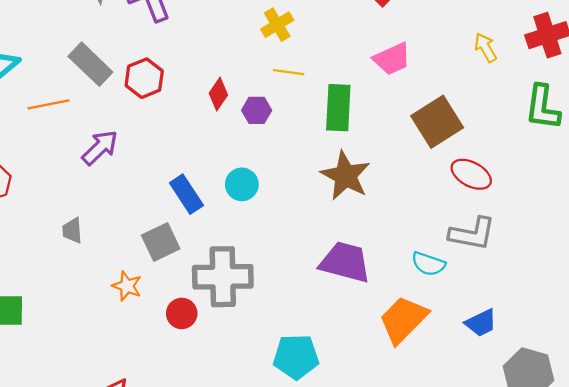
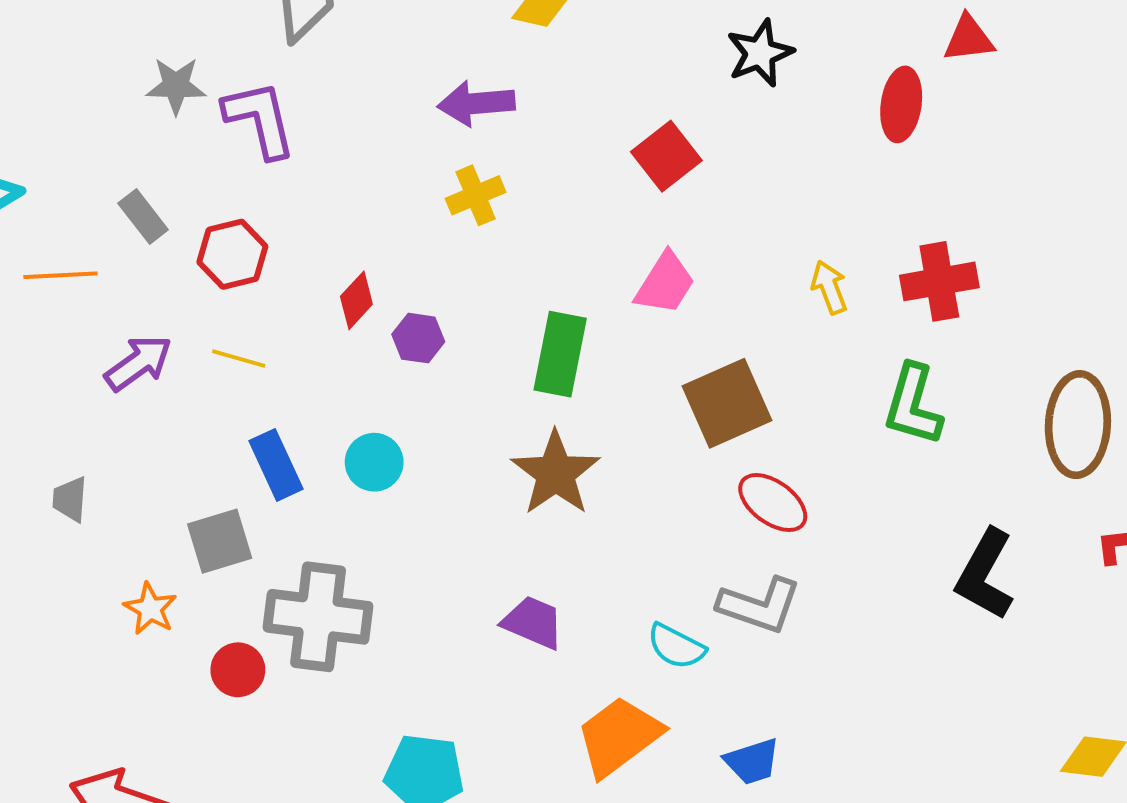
pink trapezoid: (392, 59) -> (665, 283), turned -42
gray rectangle: (90, 64) -> (143, 217), size x0.7
yellow line: (289, 72) -> (239, 358), moved
purple trapezoid: (345, 262) -> (533, 622), size x0.7

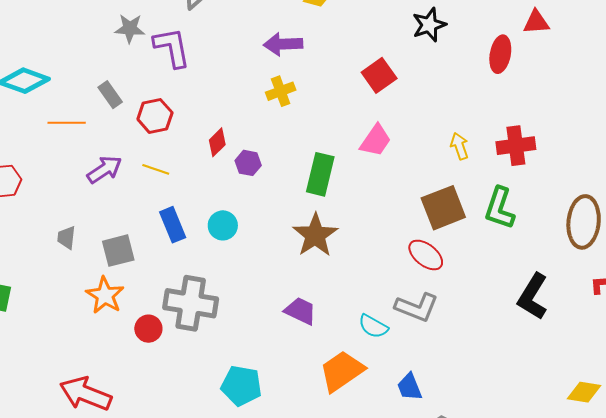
brown square: (727, 403) -> (443, 208), moved
gray square: (220, 541) -> (118, 251), moved
orange star: (150, 609) -> (105, 295), size x1.4
blue trapezoid: (752, 762) -> (409, 387), turned 84

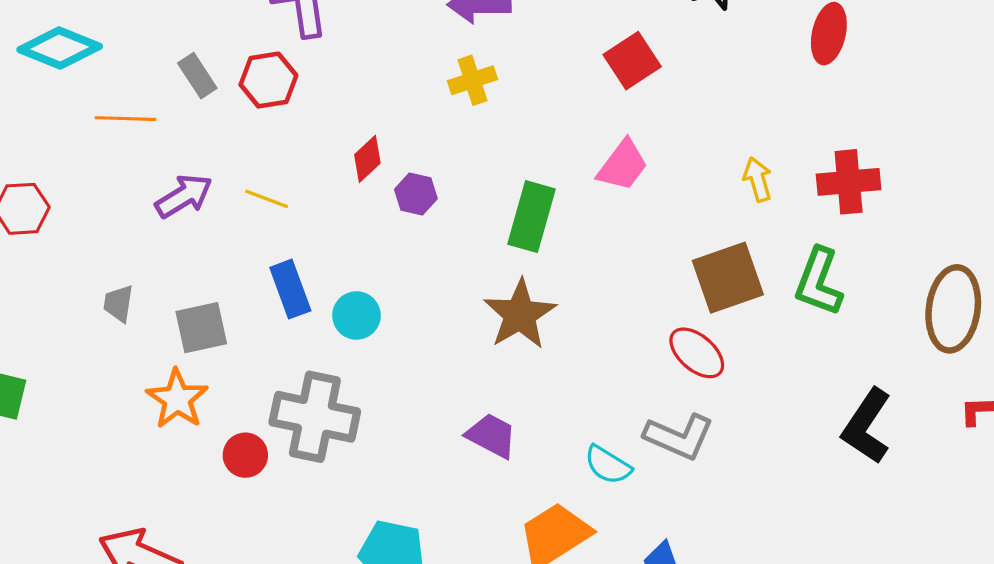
red hexagon: (155, 116) -> (268, 80), moved
cyan circle: (223, 225) -> (356, 315), moved

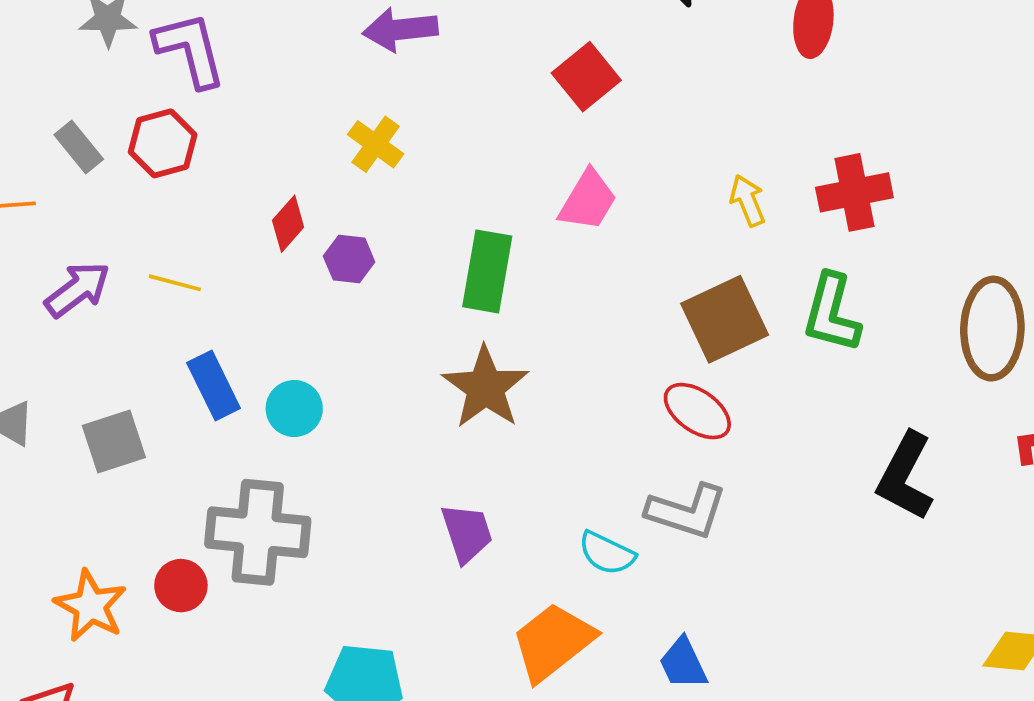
yellow cross: (472, 80) -> (376, 144), moved, turned -30
orange star: (177, 399) -> (91, 606), moved
purple trapezoid: (492, 436) -> (467, 533), turned 50

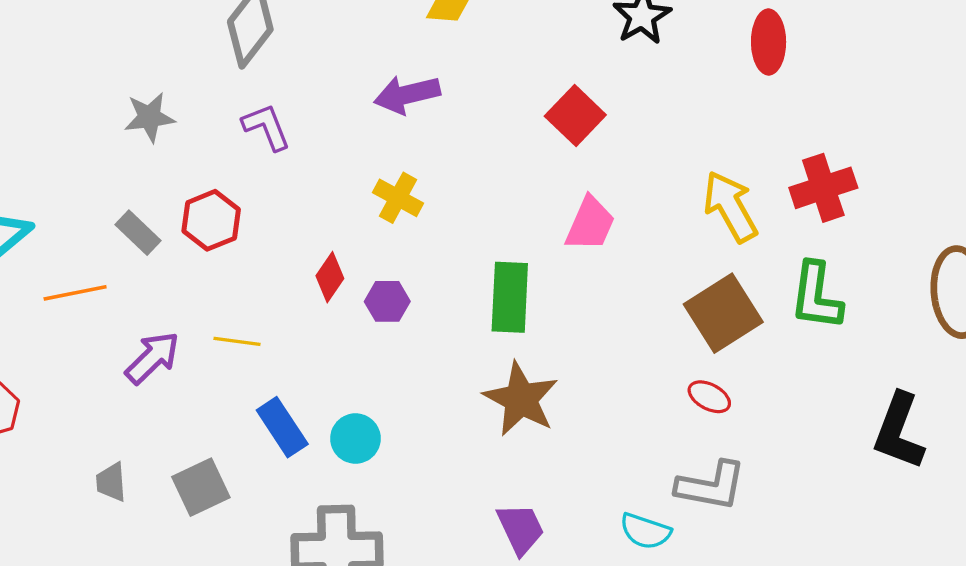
purple L-shape: (190, 50) -> (266, 127), moved, size x0.7
yellow arrow: (748, 201) -> (730, 207), size x1.6
red ellipse: (697, 411) -> (709, 397), size x0.7

